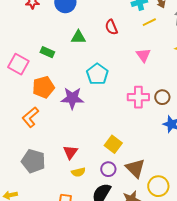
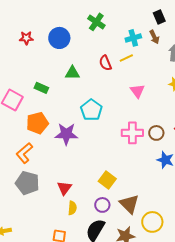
yellow line: (149, 22) -> (126, 58), moved
gray pentagon: (33, 161) -> (27, 183), moved
yellow semicircle: (78, 172) -> (72, 208), turned -72

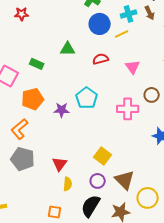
blue circle: (59, 38) -> (100, 24), moved
red semicircle: (105, 63) -> (101, 59), moved, turned 98
cyan pentagon: (91, 110) -> (87, 98), moved
brown circle: (156, 133) -> (152, 95), moved
purple star: (66, 134) -> (62, 110), size x0.7

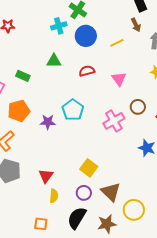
cyan cross: (129, 14) -> (59, 26), moved
yellow line: (122, 34) -> (117, 43), moved
pink cross: (128, 109) -> (114, 121), turned -30

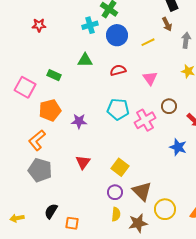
cyan pentagon: (73, 110) -> (118, 109), moved, turned -30
red triangle: (46, 176) -> (83, 162), moved
yellow semicircle: (54, 196) -> (116, 214), moved
black semicircle: (77, 218) -> (51, 211), moved, size x0.7

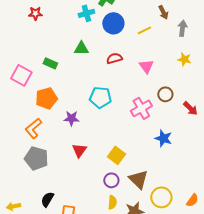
cyan pentagon: (118, 109) -> (100, 97), moved
purple star: (79, 121) -> (71, 118), moved
blue star: (178, 147) -> (163, 138), moved

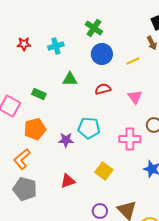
cyan cross: (86, 13) -> (56, 46), moved
pink cross: (141, 108) -> (130, 139), turned 30
purple star: (71, 118) -> (66, 140), moved
red triangle: (79, 150) -> (68, 181), turned 35
yellow square: (116, 155) -> (104, 171), moved

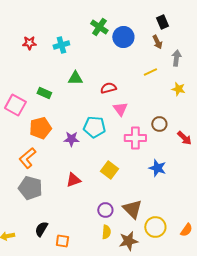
blue circle: (102, 54) -> (123, 37), moved
yellow line: (133, 61) -> (150, 72), moved
pink triangle: (135, 97) -> (120, 109), moved

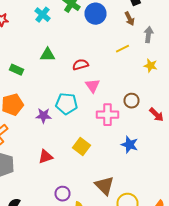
cyan cross: (61, 45) -> (42, 15), moved, turned -35
purple circle: (105, 210) -> (62, 194), moved

